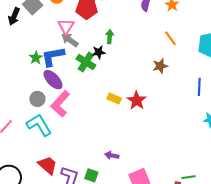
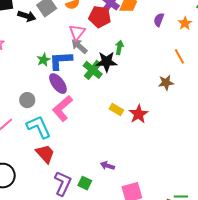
black arrow: (14, 16) -> (27, 16), turned -102
black star: (99, 52) -> (107, 62), size x1.5
gray circle: (37, 99) -> (27, 100), moved
red trapezoid: (48, 165) -> (45, 154), moved

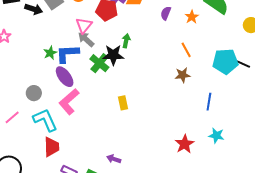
brown star: (166, 83) -> (183, 75), moved
yellow rectangle: (116, 110) -> (123, 103), turned 48
red star: (138, 114) -> (185, 144), moved
red trapezoid: (45, 154) -> (52, 147), turned 40

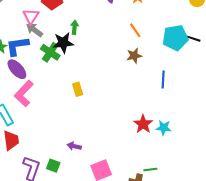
cyan star: (216, 136) -> (164, 128), moved

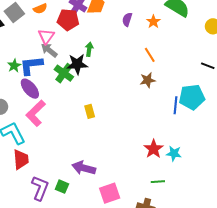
cyan pentagon: (175, 38) -> (192, 97), moved
purple arrow: (74, 146) -> (84, 168), size x1.6
green line: (150, 170) -> (158, 182), moved

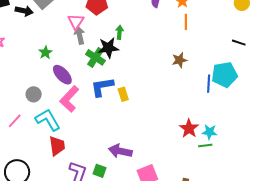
gray arrow: (49, 50) -> (80, 35), turned 42
orange line: (150, 55) -> (186, 22), moved, turned 35
blue L-shape: (31, 65) -> (102, 87), moved
green line: (158, 182) -> (205, 146), moved

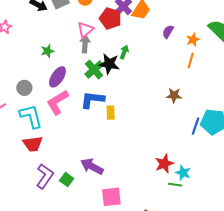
purple ellipse: (62, 75) -> (58, 77), turned 60
red trapezoid: (57, 146) -> (33, 144), turned 75

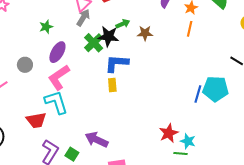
gray arrow: (85, 44) -> (83, 18), turned 30
green arrow: (124, 52) -> (123, 24), turned 48
brown star: (174, 95) -> (145, 33), moved
blue L-shape: (92, 100) -> (117, 63), moved
cyan L-shape: (31, 116) -> (56, 102), moved

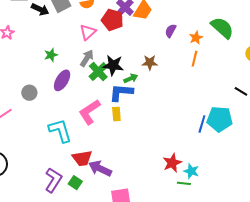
gray arrow: (83, 18) -> (87, 58), moved
green arrow: (123, 24) -> (131, 78), moved
pink L-shape: (59, 77) -> (90, 112), moved
red trapezoid: (36, 120) -> (82, 158), moved

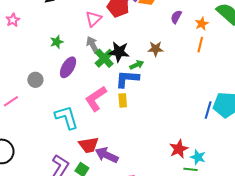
gray arrow: (87, 58) -> (93, 45), turned -60

